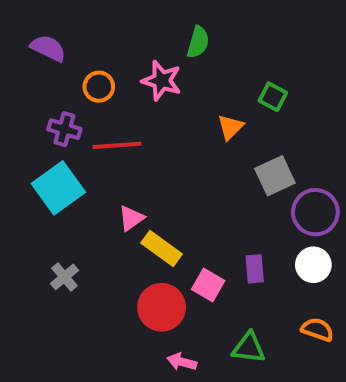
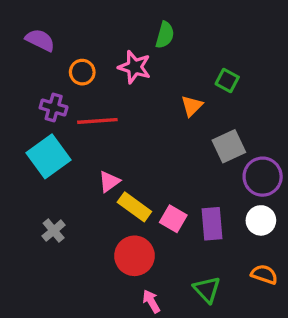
purple rectangle: (255, 269) -> (212, 224), size x1.4
pink square: (208, 285) -> (173, 219), moved
green triangle: (249, 348) -> (207, 290), turned 40
pink arrow: (182, 362) -> (151, 301), turned 45

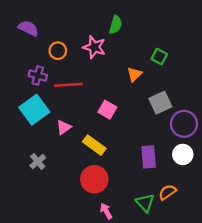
pink triangle: (109, 182) -> (64, 127), moved
pink square: (173, 219) -> (107, 110), moved
orange semicircle: (264, 274) -> (167, 192), moved, turned -54

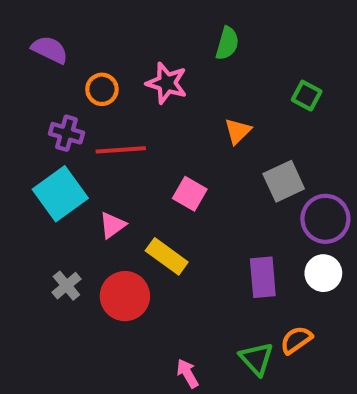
green semicircle: (116, 25) -> (227, 43), moved
green square: (159, 57) -> (307, 96), moved
red circle: (94, 179) -> (125, 296), moved

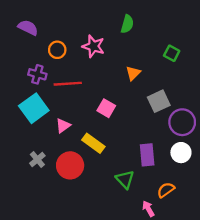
green triangle: (257, 359) -> (125, 179), moved
pink arrow: (188, 373) -> (148, 209), moved

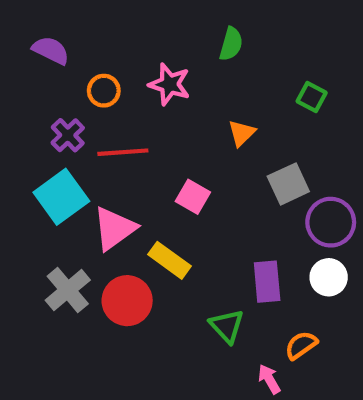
purple cross: (37, 74) -> (68, 135), turned 30
pink triangle: (63, 126) -> (114, 229), size x1.6
gray cross: (37, 160) -> (68, 290), size x1.5

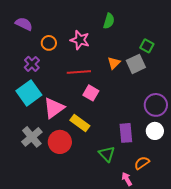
red line: (123, 152) -> (79, 72), moved
gray square: (288, 184) -> (136, 64), moved

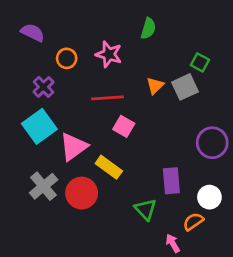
white circle: (155, 131) -> (209, 197), moved

